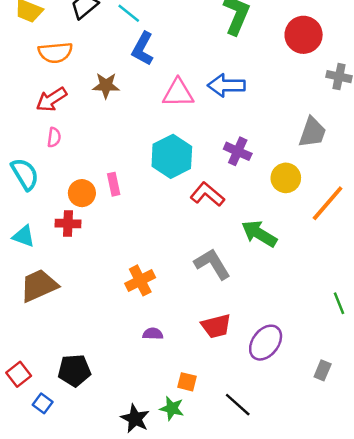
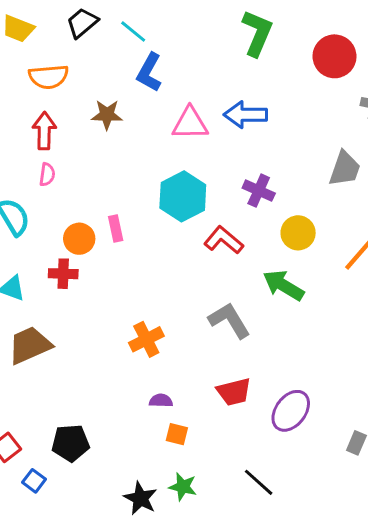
red arrow: (52, 99) -> (44, 131), turned 124
yellow circle: (286, 178) -> (298, 233), moved
orange square: (187, 382) -> (177, 434), moved

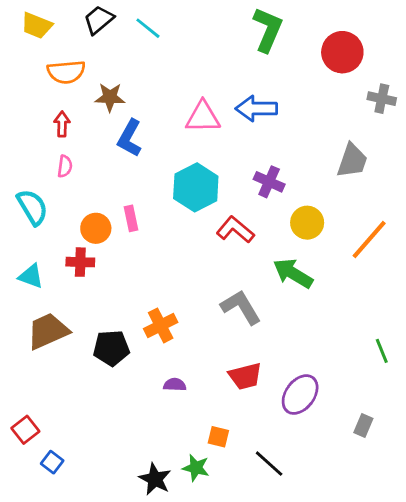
blue L-shape: (149, 72) -> (130, 138), moved
brown star: (107, 115) -> (110, 97), moved
red arrow: (44, 131) -> (62, 124), size x0.7
orange square: (177, 434) -> (218, 437), moved
black pentagon: (70, 443) -> (111, 348), moved

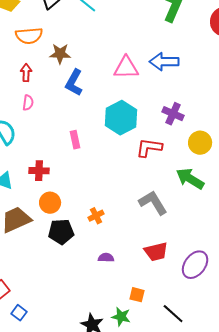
orange circle: (96, 228) -> (50, 203), moved
red L-shape: (235, 230) -> (149, 148), turned -32
orange cross: (161, 325) -> (96, 216), size x0.7

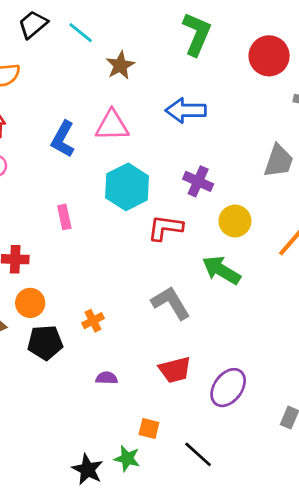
brown star: (60, 54) -> (120, 65), moved, turned -30
pink triangle: (126, 68) -> (112, 125), moved

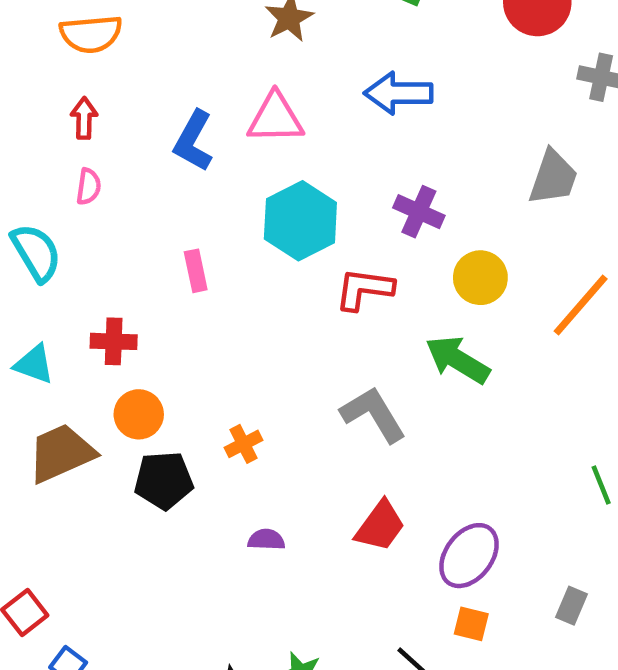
red trapezoid: (175, 370) -> (380, 526), turned -40
orange square: (149, 429) -> (471, 624), moved

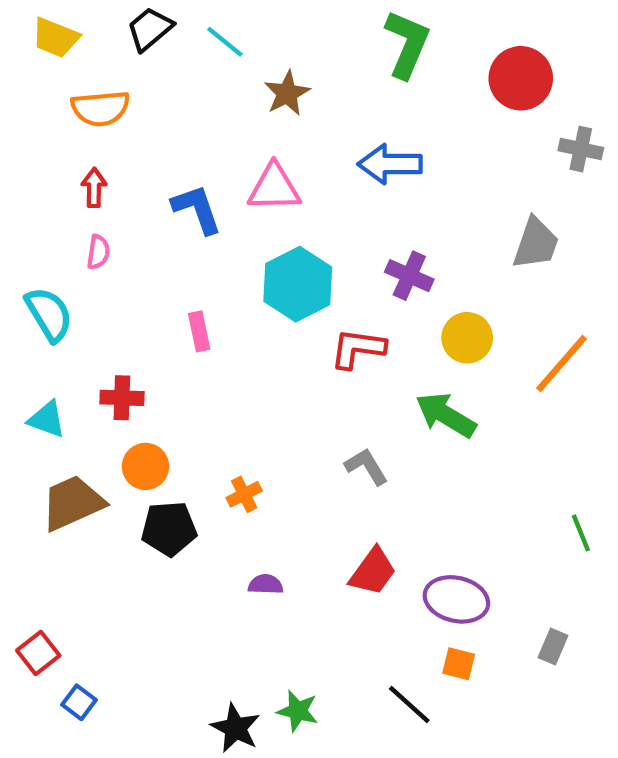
blue L-shape: (193, 141) -> (197, 209), turned 132
gray L-shape: (373, 414) -> (366, 466), size x0.7
purple ellipse: (469, 556) -> (456, 599), turned 66

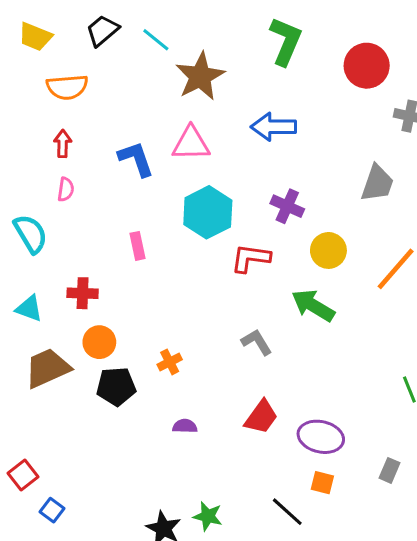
brown star: (287, 93) -> (200, 76), size x1.5

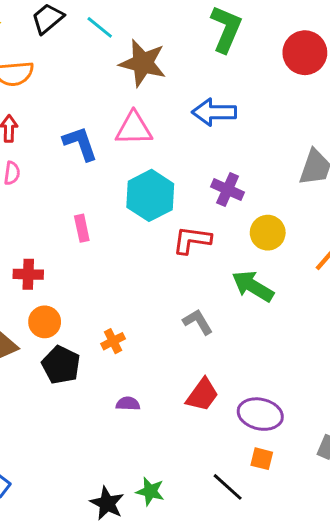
brown star: (200, 76) -> (143, 63), turned -30
black pentagon: (116, 386) -> (61, 365), turned 30

